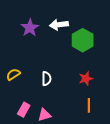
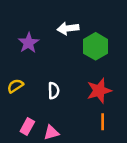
purple star: (30, 28) -> (28, 43), moved
red star: (86, 79) -> (99, 91), size x1.5

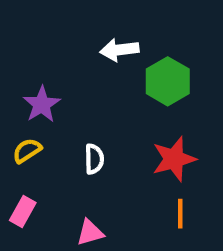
purple star: (28, 43) -> (42, 104), moved
pink rectangle: (27, 126) -> (23, 212), moved

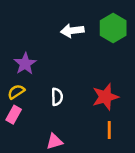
green hexagon: (168, 81) -> (113, 28), moved
pink rectangle: (23, 212) -> (14, 115), moved

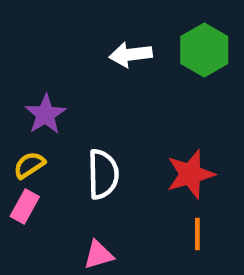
white semicircle: (57, 97) -> (103, 174), size x1.5

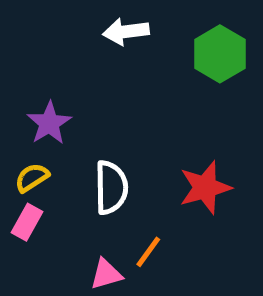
white arrow: (131, 55) -> (126, 32), moved
orange line: (197, 234) -> (148, 252), moved, turned 36

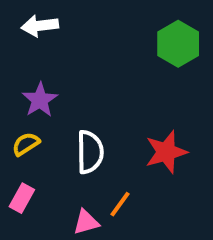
white arrow: (126, 32) -> (40, 26), moved
pink rectangle: (27, 222) -> (22, 198), moved

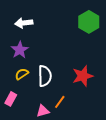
white arrow: (40, 26) -> (24, 23), moved
yellow semicircle: (26, 144) -> (22, 74), moved

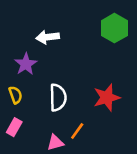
white arrow: (24, 23) -> (48, 37), moved
yellow semicircle: (22, 74) -> (15, 95), moved, turned 104

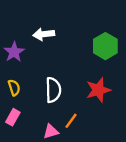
green hexagon: (114, 28) -> (105, 46), moved
purple star: (26, 64) -> (14, 52), moved

